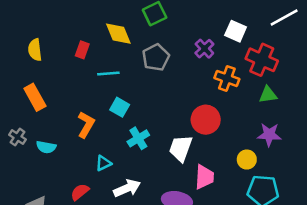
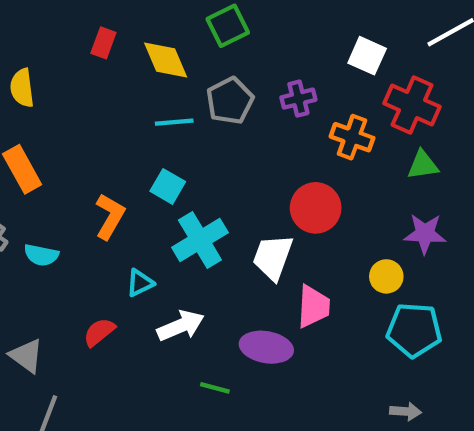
purple cross: (204, 49) -> (298, 99), moved, turned 30
red rectangle: (82, 50) -> (103, 43), moved
cyan line: (108, 74) -> (174, 122), moved
cyan cross: (138, 138) -> (200, 240), size x1.4

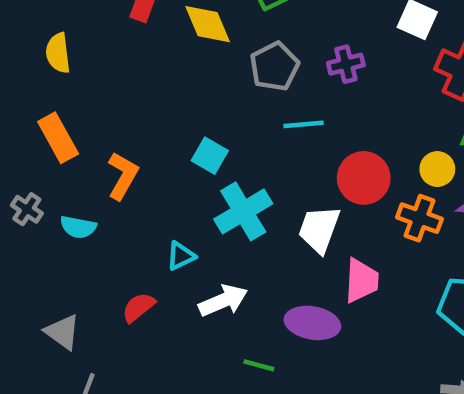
cyan line: (174, 122) -> (303, 124), moved
orange cross: (352, 137) -> (419, 218), moved
orange L-shape: (110, 216) -> (123, 176), moved
yellow circle: (386, 276) -> (437, 169), moved

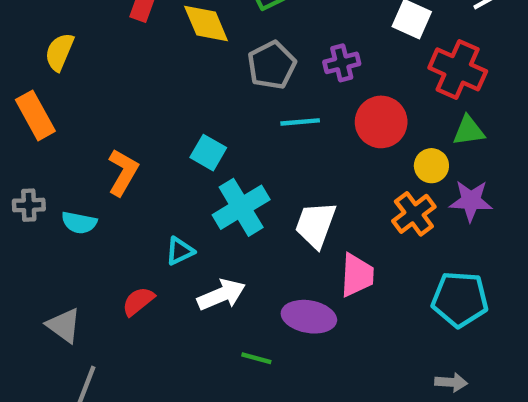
yellow semicircle: (58, 53) -> (59, 52), turned 30
orange rectangle: (58, 138) -> (35, 115), moved
red circle: (364, 178) -> (381, 122), moved
gray cross: (27, 209) -> (29, 205), turned -36
orange cross: (419, 218) -> (414, 214), turned 33

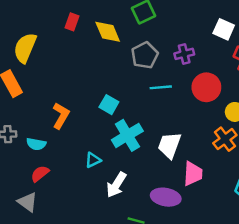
yellow semicircle: (59, 52) -> (25, 48), size x1.4
white arrow: (221, 295) -> (116, 185), turned 145
red semicircle: (138, 301) -> (40, 174), moved

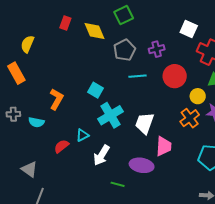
yellow semicircle: (25, 48) -> (27, 44), size x0.7
red semicircle: (40, 174) -> (61, 146), moved

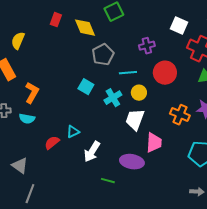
gray pentagon: (125, 50) -> (103, 55), moved
yellow circle: (198, 96) -> (139, 93), moved
orange L-shape: (56, 99) -> (32, 93), moved
cyan cross: (111, 115) -> (113, 98), moved, size x0.7
orange cross: (190, 118) -> (180, 115), turned -30

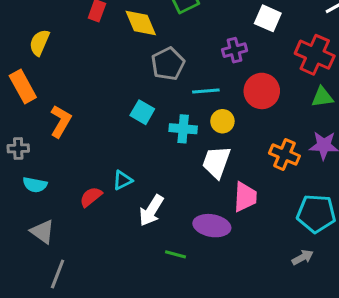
white square: (179, 26) -> (268, 18), moved
cyan cross: (113, 98) -> (183, 129), turned 36
cyan semicircle: (27, 119) -> (35, 185), moved
gray arrow: (197, 192) -> (303, 257), moved, turned -32

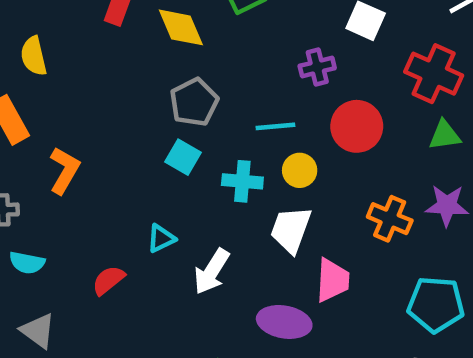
yellow semicircle: (39, 43) -> (34, 56), turned -36
gray pentagon: (168, 64) -> (194, 102), moved
cyan triangle: (123, 180) -> (161, 238), moved
white arrow: (151, 210) -> (212, 271), moved

